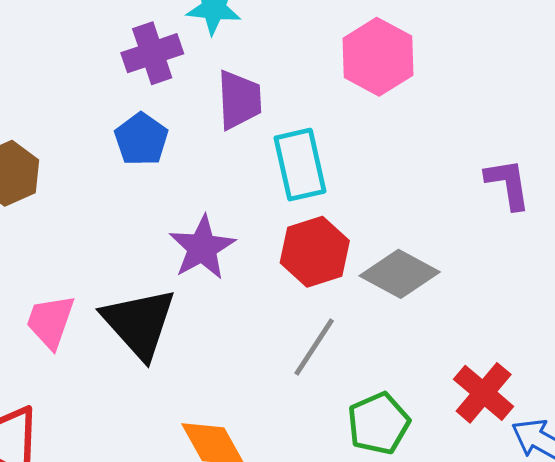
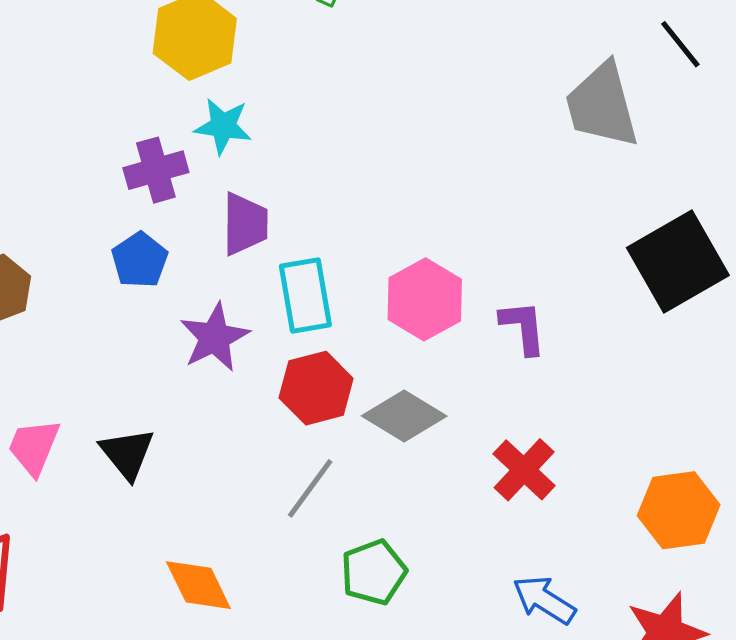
pink hexagon: (378, 57) -> (425, 299), moved
purple star: (202, 248) -> (215, 337), moved
black triangle: (139, 323) -> (127, 454), size x0.7
red cross: (484, 393) -> (524, 470), moved

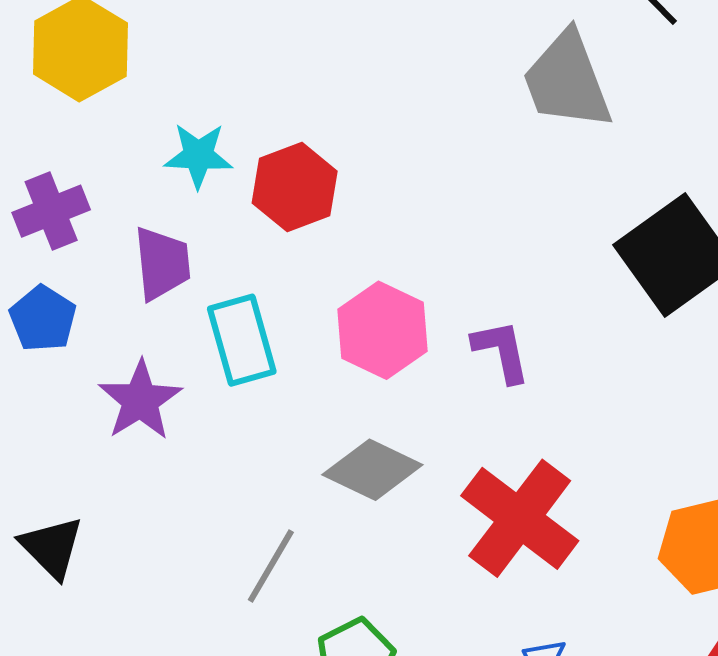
cyan star: (223, 126) -> (198, 155), moved
red hexagon: (316, 388) -> (295, 187), moved
red cross: (524, 470) -> (520, 518), size x1.5

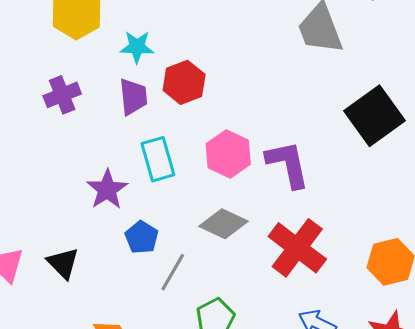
cyan star: (198, 155) -> (137, 47), moved
purple trapezoid: (162, 263) -> (133, 97), moved
blue pentagon: (43, 319) -> (142, 237), moved
purple L-shape: (501, 351) -> (288, 164), size x1.5

